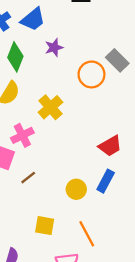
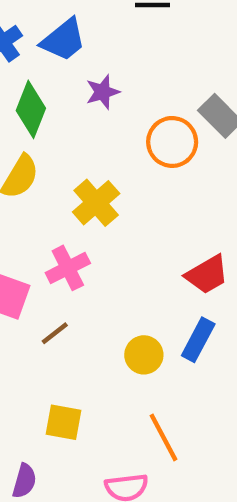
pink cross: (22, 135) -> (68, 268), moved
yellow square: (45, 226) -> (63, 422), moved

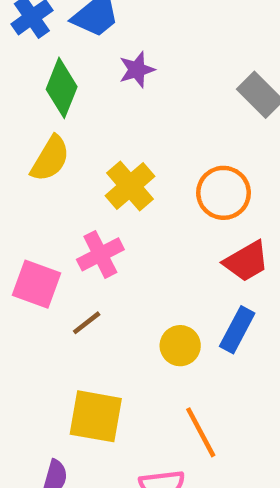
orange circle: (172, 142) -> (223, 193), moved
yellow square: (63, 422) -> (96, 416), size x1.4

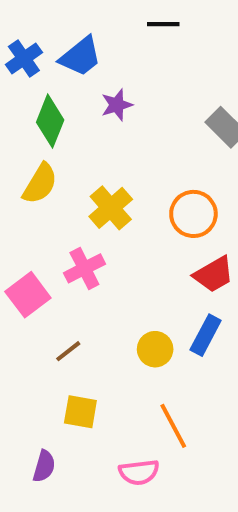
pink square: (36, 284) -> (28, 295), turned 33
brown line: (87, 323) -> (68, 351), moved
yellow square: (96, 416) -> (80, 412), size x0.7

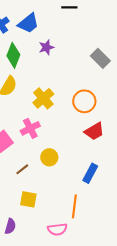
blue rectangle: (206, 335) -> (90, 173), moved
yellow circle: (155, 349) -> (49, 157), moved
orange line: (173, 426) -> (74, 206), turned 35

